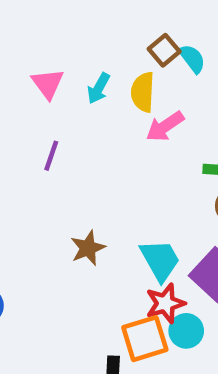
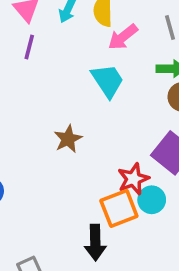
purple line: (51, 156) -> (29, 47), moved
cyan trapezoid: (160, 260) -> (108, 81), moved

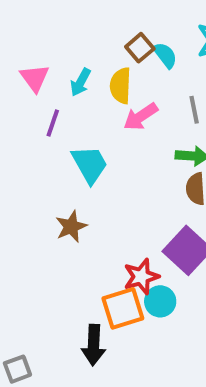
purple line: (29, 47) -> (53, 123), moved
cyan trapezoid: (108, 81) -> (90, 164), moved

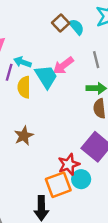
cyan arrow: (81, 82) -> (22, 62), moved, turned 84
yellow semicircle: (121, 86) -> (24, 87), moved
cyan trapezoid: (90, 164) -> (46, 77), moved

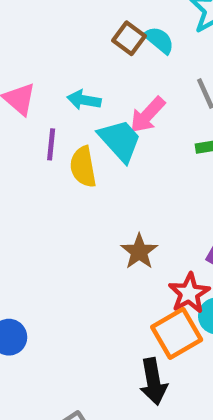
cyan arrow: (22, 62) -> (84, 100), moved
brown star: (24, 136) -> (139, 252), moved

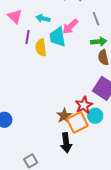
cyan trapezoid: (120, 140) -> (58, 37), turned -150
brown star: (139, 252) -> (64, 116), moved

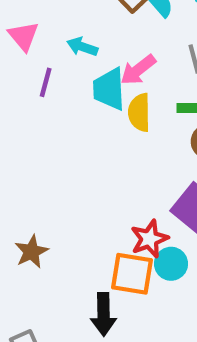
yellow semicircle: (41, 48) -> (139, 113), moved
brown star: (64, 116) -> (31, 252), moved
orange square: (77, 122) -> (132, 274), turned 30

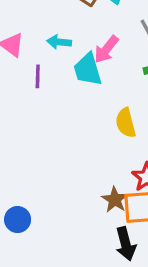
yellow semicircle: (139, 113) -> (126, 123), moved
brown star: (31, 252) -> (115, 200), moved

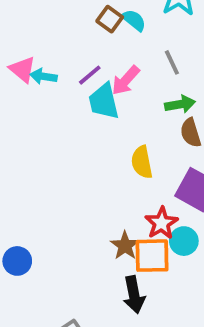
cyan arrow: (59, 42) -> (44, 76), moved
purple line: (38, 76) -> (90, 75), moved, turned 45

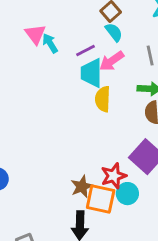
cyan semicircle: (134, 20) -> (114, 32), moved
cyan arrow: (44, 76) -> (50, 43), turned 36
yellow semicircle: (142, 162) -> (103, 99), moved

